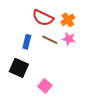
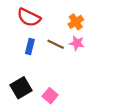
red semicircle: (43, 18) -> (29, 17), moved
black square: (19, 68) -> (21, 88), moved, turned 36

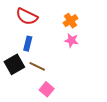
brown line: (56, 44) -> (37, 66), moved
black square: (21, 88) -> (14, 64), moved

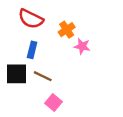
orange cross: (70, 21) -> (67, 30), moved
black square: (14, 64) -> (16, 74), turned 30

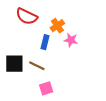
blue rectangle: (32, 50) -> (45, 42), moved
pink square: (54, 102) -> (46, 88), turned 32

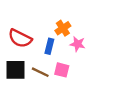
red semicircle: (27, 16) -> (20, 38), moved
pink square: (46, 88) -> (62, 70), moved, turned 32

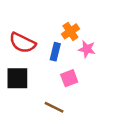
pink square: (62, 70) -> (69, 78), turned -35
brown line: (40, 72) -> (54, 107), moved

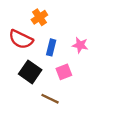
orange cross: (70, 31) -> (39, 17), moved
black square: (17, 78) -> (30, 72), moved, turned 35

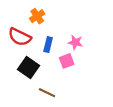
pink square: (64, 72) -> (67, 61), moved

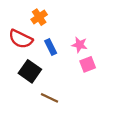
blue rectangle: (48, 45) -> (51, 47), turned -40
pink square: (67, 61) -> (88, 64), moved

